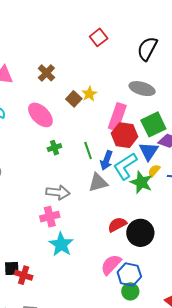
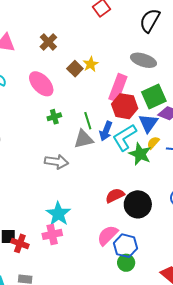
gray triangle: (98, 183) -> (84, 139), moved
pink cross: (50, 217) -> (52, 234), moved

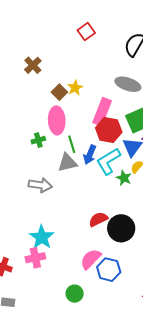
pink ellipse: (41, 84) -> (57, 120), moved, turned 40
green star: (140, 154) -> (124, 178), size x0.7
green circle: (126, 263) -> (75, 294), moved

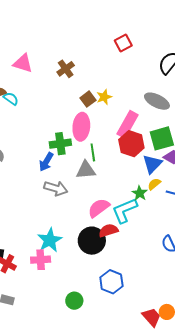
green cross: (38, 140) -> (60, 144), size x1.5
blue arrow: (90, 155) -> (46, 162), moved
cyan L-shape: (108, 161) -> (125, 210), moved
black circle: (121, 228) -> (92, 241), moved
pink semicircle: (91, 259) -> (99, 208), moved

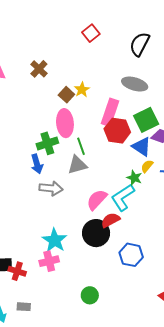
blue arrow: (46, 162) -> (37, 164), turned -36
blue triangle: (152, 164) -> (142, 147), turned -30
blue hexagon: (111, 282) -> (131, 255), moved

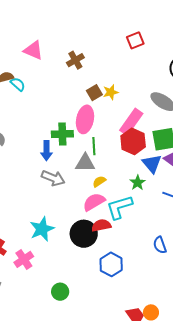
yellow semicircle: (147, 166) -> (99, 181), moved
green star: (134, 178) -> (138, 183), moved
pink cross: (49, 261) -> (24, 259), moved, turned -36

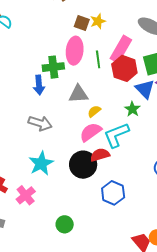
brown square: (94, 93) -> (82, 23), turned -35
green line: (94, 146) -> (98, 59), moved
gray arrow: (53, 178) -> (40, 123), moved

